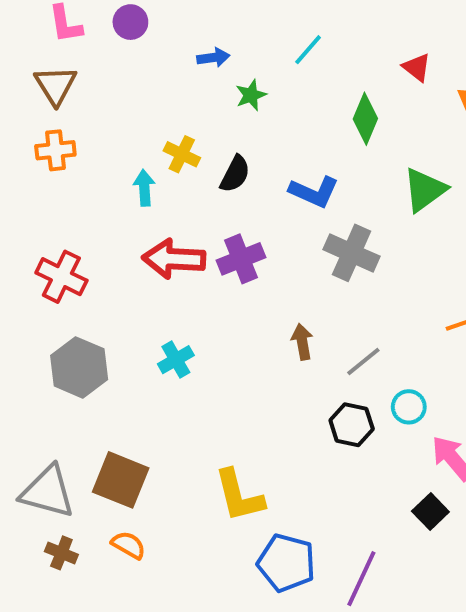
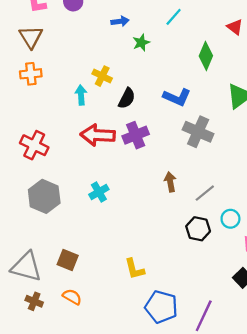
black semicircle: (235, 174) -> (127, 98), moved
brown square: (121, 480) -> (68, 260), size x0.7
yellow L-shape: (239, 496) -> (135, 269), size x0.7

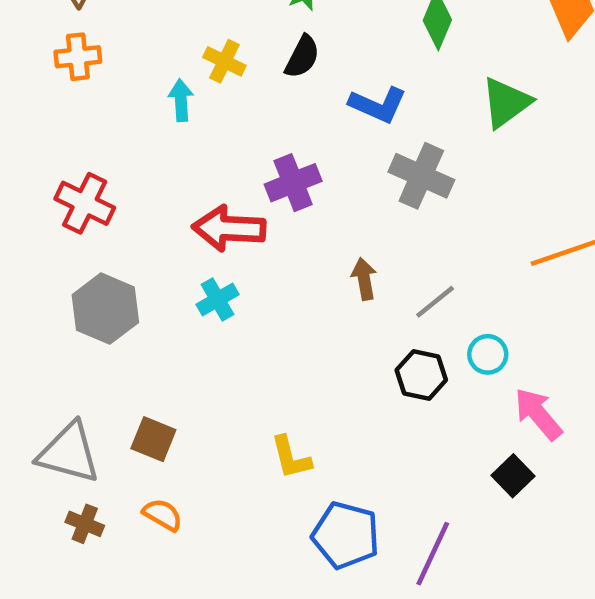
black semicircle: (127, 98) -> (302, 57), moved
red arrow: (98, 135) -> (229, 228), moved

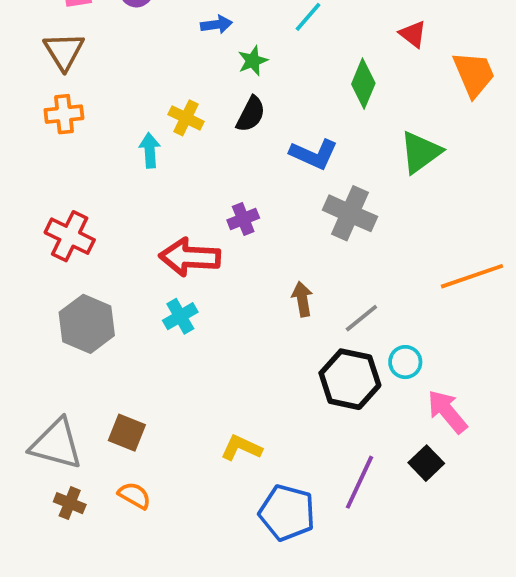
purple cross: (293, 183) -> (243, 219), size x0.7
black hexagon: (421, 375) -> (350, 379), size x1.4
yellow L-shape: (291, 457) -> (241, 448), turned 129
purple line: (433, 554) -> (359, 482), moved

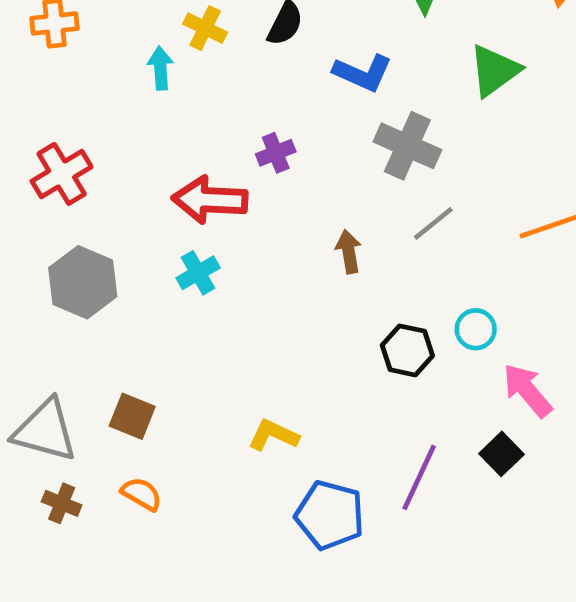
red cross: (70, 236) -> (62, 174), turned 33
gray line: (361, 318) -> (433, 223), moved
black hexagon: (350, 379) -> (407, 350), size x0.7

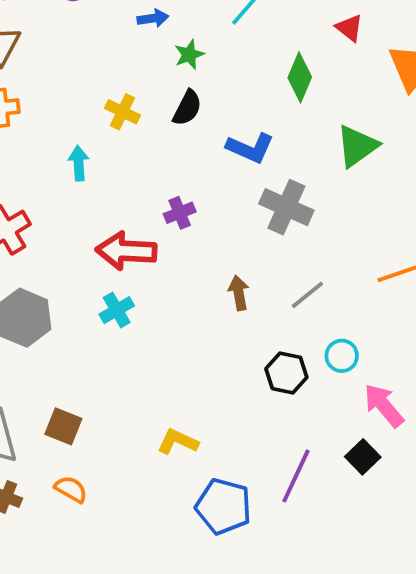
cyan arrow: (160, 68) -> (79, 163), moved
gray line: (433, 223) -> (307, 295), moved

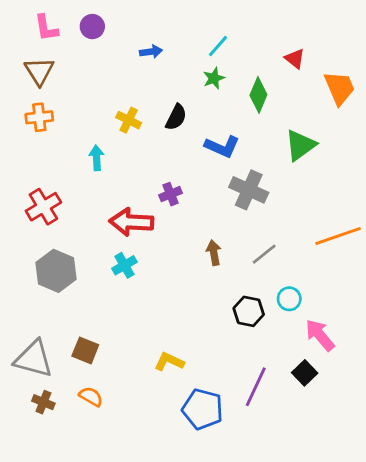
green star: (189, 55) -> (214, 78), moved

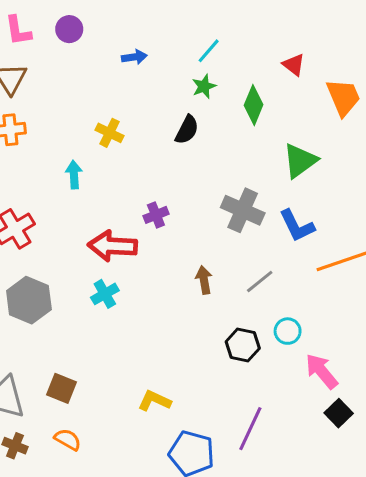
black semicircle: (176, 117) -> (187, 130), moved
blue L-shape: (222, 147) -> (297, 226), moved, turned 40
black square: (305, 373) -> (339, 413), moved

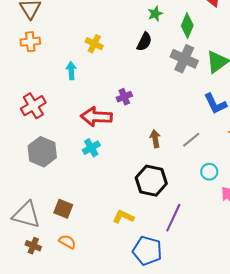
gray cross: (243, 210) -> (184, 59), moved
black hexagon: (243, 345) -> (151, 181), moved, size x1.4
purple line: (250, 429) -> (173, 218), moved

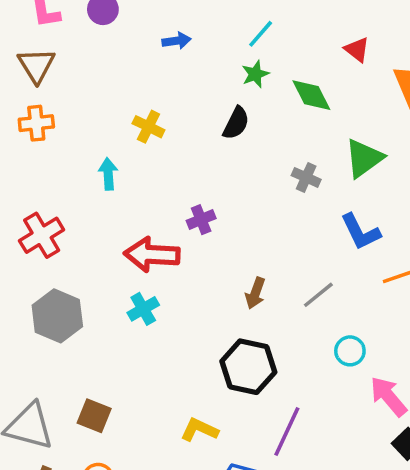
green diamond: (187, 26) -> (311, 95), turned -50
gray cross: (184, 59) -> (306, 177), moved, size x0.6
brown arrow: (155, 139) -> (255, 293), turned -150

